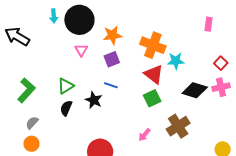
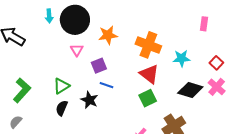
purple square: (112, 59) -> (99, 66), moved
cyan star: (176, 61) -> (182, 58), moved
pink cross: (221, 87) -> (217, 87), turned -36
gray semicircle: (32, 123) -> (16, 122), moved

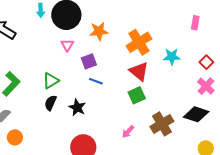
orange cross: (148, 45) -> (139, 42), turned 35
black diamond: (190, 90) -> (196, 114), moved
black star: (89, 100) -> (77, 107), moved

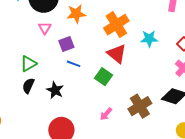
green square: (137, 95) -> (104, 77), moved, turned -30

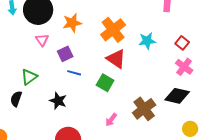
black semicircle: (28, 86) -> (16, 99), moved

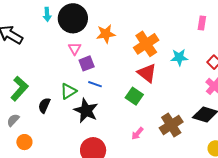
purple square: (65, 54) -> (87, 63), moved
blue line: (74, 73) -> (95, 84), moved
green triangle: (29, 77) -> (68, 91), moved
black star: (58, 101) -> (86, 111), size x1.4

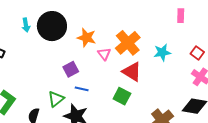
orange star: (106, 34) -> (86, 38), turned 30
pink triangle: (75, 49) -> (104, 54), moved

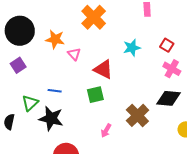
orange cross: (128, 43) -> (94, 17), moved
purple square: (71, 69) -> (18, 65), moved
green square: (122, 96) -> (95, 95), turned -36

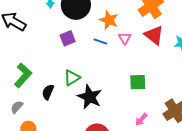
red triangle: (103, 69) -> (154, 35), moved
blue line: (55, 91) -> (100, 42), moved

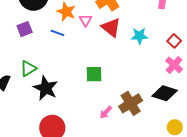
pink triangle: (125, 38) -> (86, 20), moved
pink arrow: (141, 119) -> (106, 112), moved

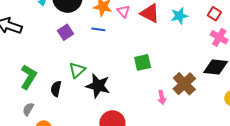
pink arrow: (106, 112) -> (162, 97), turned -40

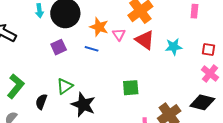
red square: (214, 14) -> (209, 49), turned -32

